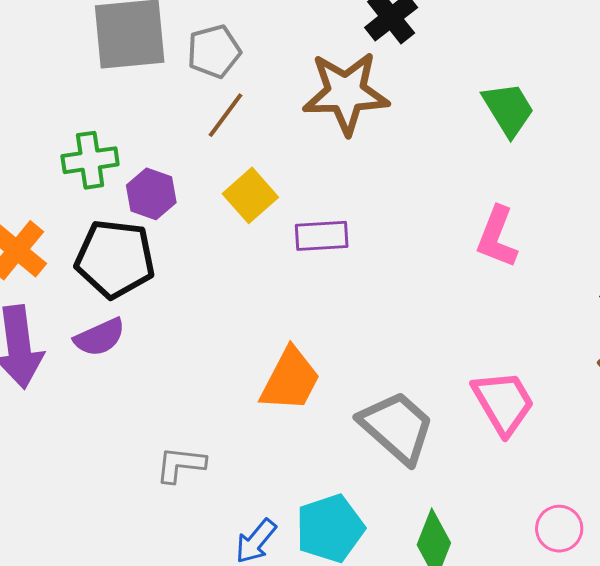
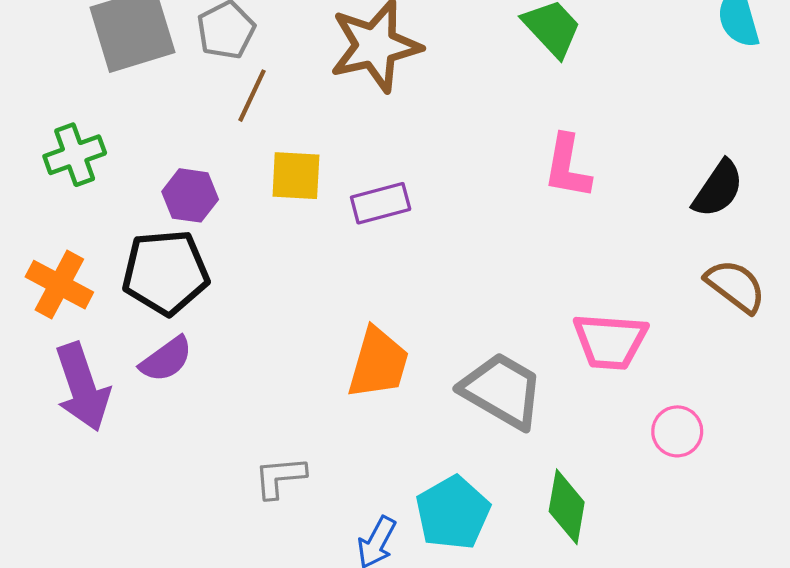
green cross: (90, 160) -> (75, 155), moved
yellow square: (250, 195) -> (296, 176), turned -34
pink trapezoid: (503, 403) -> (610, 341), turned 136
pink circle: (559, 529) -> (677, 431), moved

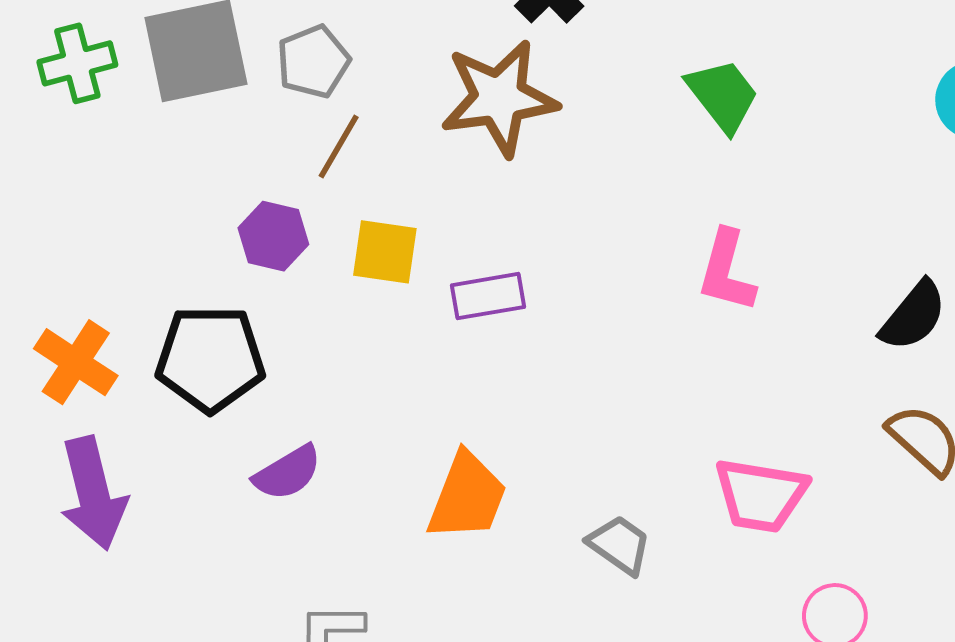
green cross: (75, 155) -> (77, 63), moved
purple hexagon: (190, 195) -> (273, 236), moved
purple semicircle: (166, 359) -> (288, 473), moved
gray trapezoid: (502, 390) -> (619, 545), size x0.6

